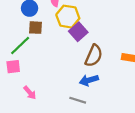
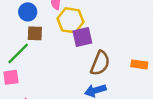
purple square: (78, 32) -> (82, 37), turned 30

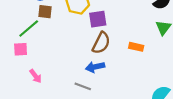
purple square: (82, 37) -> (98, 19), moved

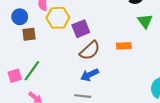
green line: (29, 29) -> (32, 71), moved
brown semicircle: (101, 43) -> (90, 50), turned 35

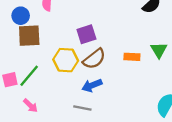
yellow hexagon: (58, 18) -> (66, 60), moved
green triangle: (145, 21) -> (159, 50), moved
brown square: (29, 34) -> (29, 36), size x1.5

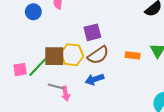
brown square: (29, 36) -> (54, 56), moved
pink arrow: (30, 106) -> (66, 94), moved, turned 32
gray line: (82, 108) -> (56, 86), moved

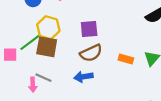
yellow hexagon: (72, 55) -> (48, 28), moved
green line: (38, 67) -> (30, 42), moved
pink arrow: (66, 94) -> (33, 85), moved

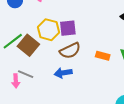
yellow hexagon: (48, 28) -> (49, 30), moved
brown square: (47, 47) -> (28, 45), turned 30

